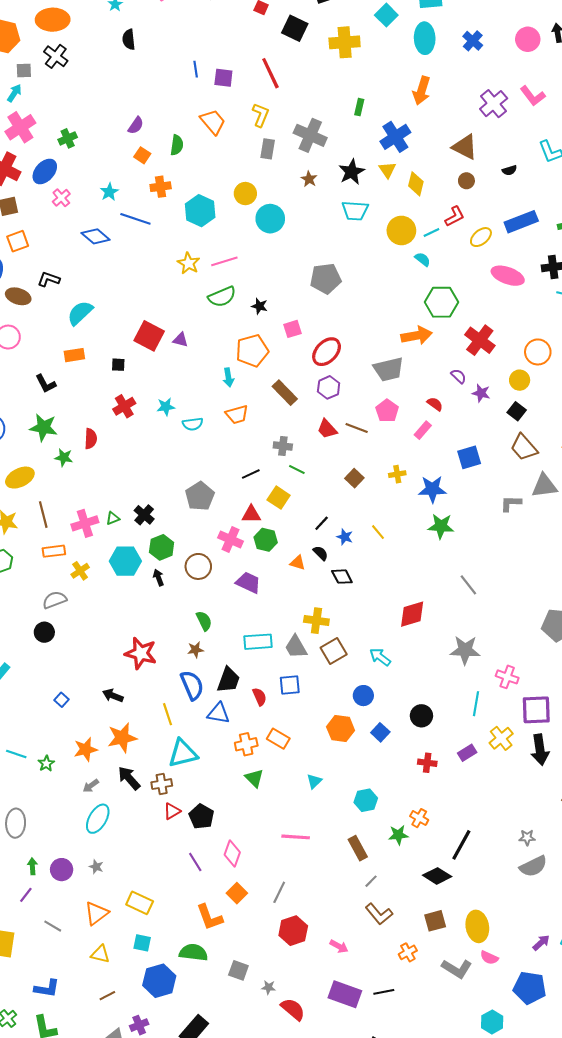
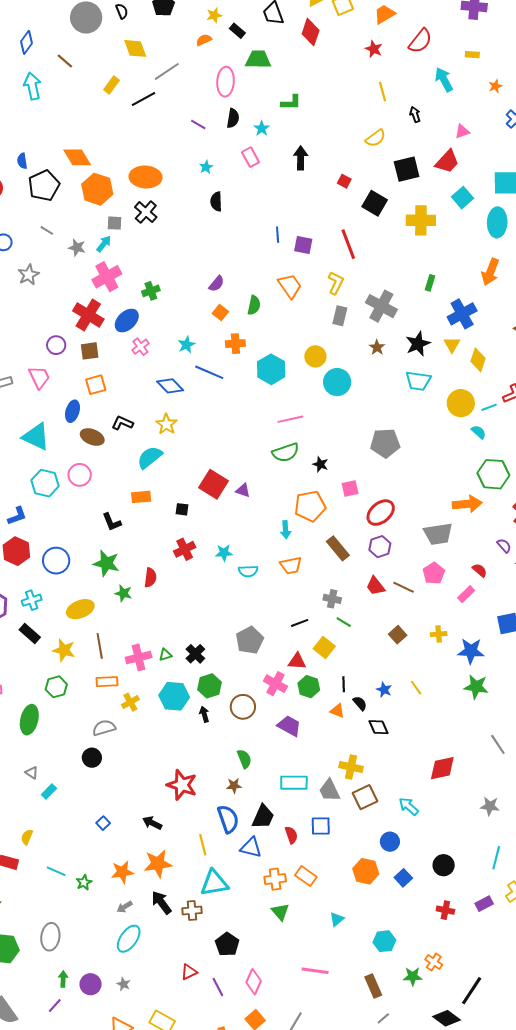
yellow star: (189, 263) -> (167, 424), moved
black line: (322, 523) -> (344, 684), moved, turned -49
gray star: (465, 650) -> (490, 806), size x0.7
red triangle: (172, 811) -> (189, 972), moved

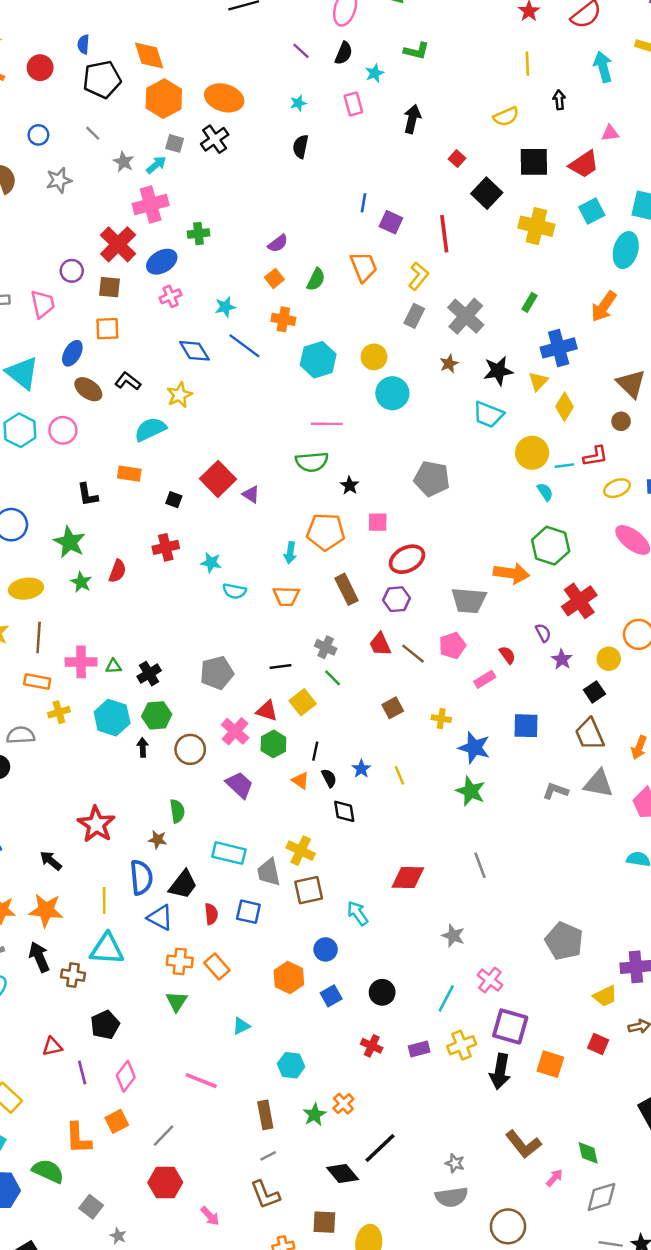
green star: (413, 976) -> (315, 1115), turned 30

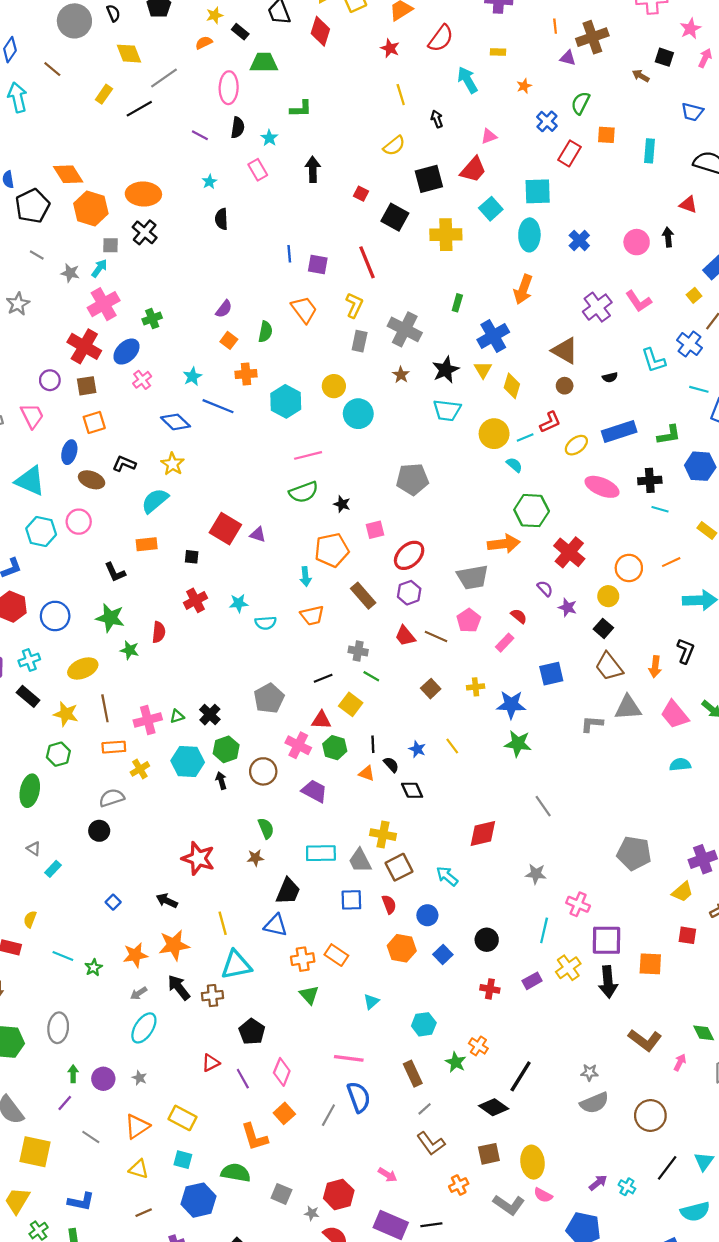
blue semicircle: (141, 877) -> (359, 1097), moved
red semicircle: (211, 914) -> (389, 904), moved
red hexagon: (165, 1183) -> (339, 1194), moved

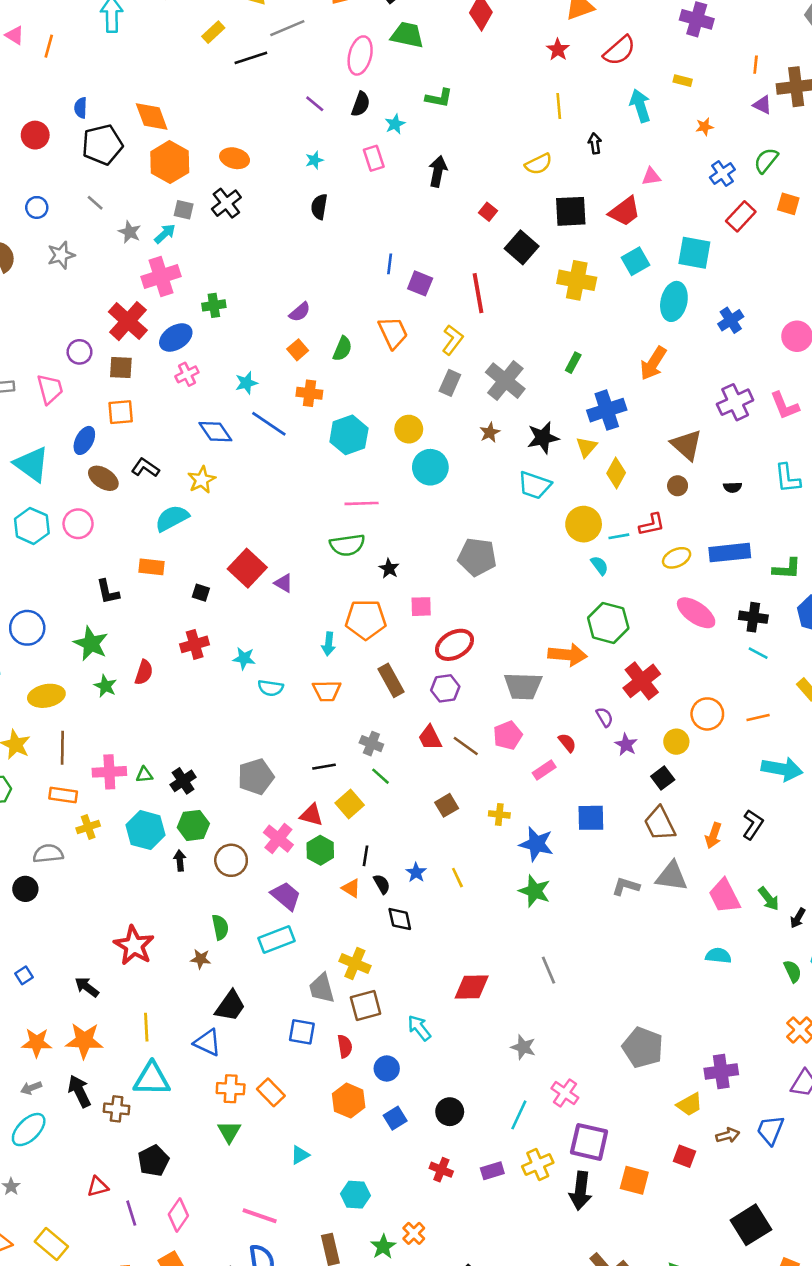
orange ellipse: (143, 194) -> (235, 158), size x0.7
cyan rectangle: (321, 853) -> (277, 939), moved, turned -32

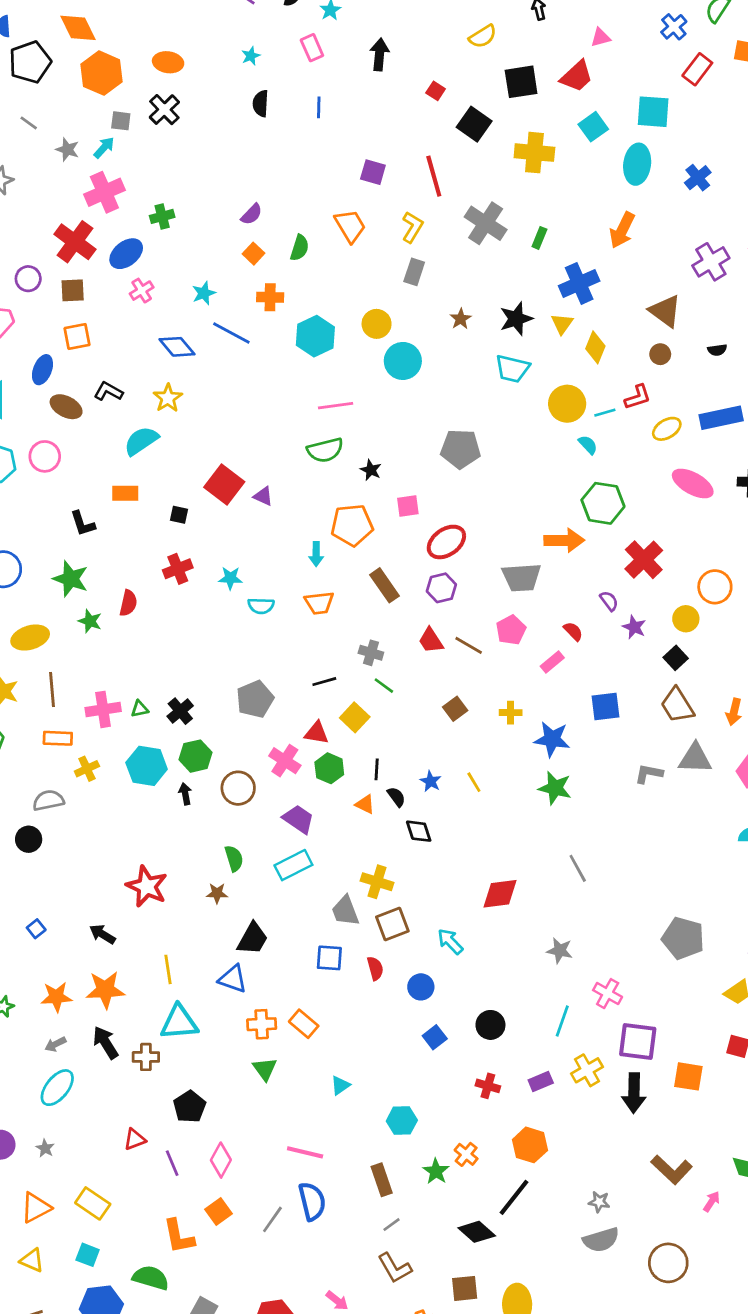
blue line: (390, 264) -> (319, 107), moved
gray cross: (505, 381) -> (486, 223), moved
orange hexagon: (349, 1101) -> (530, 1145), moved

